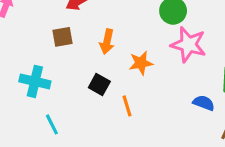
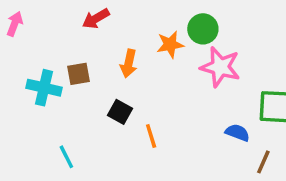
brown square: (63, 37) -> (79, 74), moved
orange star: (141, 63) -> (170, 44), moved
cyan cross: (35, 81) -> (44, 88), moved

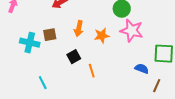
orange star: (170, 44) -> (102, 36), moved
black square: (120, 112) -> (74, 57), turned 32

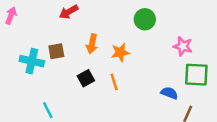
pink star: (132, 31) -> (183, 46), moved, size x0.7
orange line: (92, 71) -> (114, 82), moved

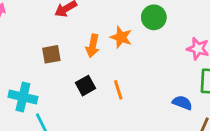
orange star: (120, 52) -> (121, 37), moved, turned 30
cyan cross: (32, 61) -> (23, 97), moved

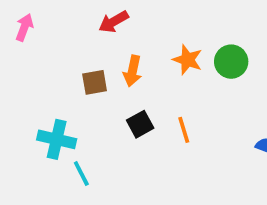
green circle: (154, 17) -> (231, 62), moved
orange arrow: (93, 46) -> (133, 71), moved

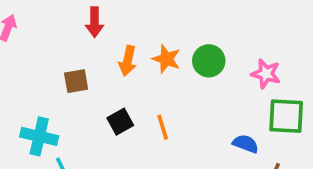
red arrow: (114, 22) -> (95, 22), turned -60
orange arrow: (133, 71) -> (128, 61), moved

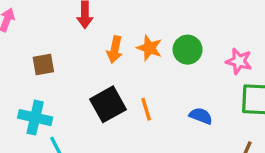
brown square: (76, 81) -> (43, 65), moved
black square: (120, 122) -> (108, 104), size x1.5
blue semicircle: (246, 144) -> (201, 116), moved

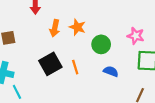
green circle: (188, 50) -> (101, 44), moved

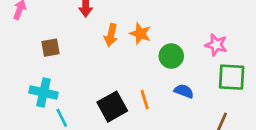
black square: (50, 64) -> (112, 107), moved
orange line: (75, 67) -> (145, 100), moved

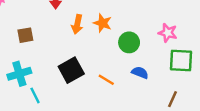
cyan cross: (44, 93) -> (19, 74), turned -30
orange line: (145, 100) -> (106, 80), turned -42
black square: (112, 107) -> (71, 70), moved

